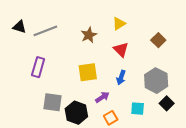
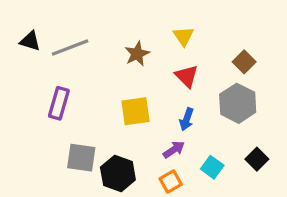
yellow triangle: (119, 24) -> (183, 36), turned -32
gray hexagon: (156, 81) -> (238, 103), moved
purple arrow: (102, 97) -> (174, 150), moved
cyan square: (138, 109) -> (212, 167), turned 32

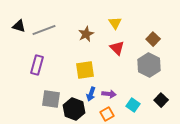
blue arrow: (187, 119) -> (91, 94), moved
purple arrow: (174, 150) -> (109, 94), turned 40

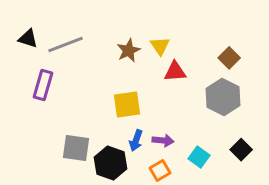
yellow triangle: (115, 23) -> (160, 46), moved
red triangle: (117, 48) -> (175, 71), turned -49
purple rectangle: (37, 65) -> (43, 85), moved

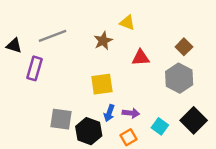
black triangle: (28, 38) -> (14, 46), moved
yellow triangle: (160, 46) -> (127, 23), moved, turned -35
black square: (241, 150) -> (194, 120), size x1.5

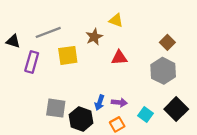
red triangle: (141, 58) -> (119, 58), moved
yellow square: (102, 84) -> (68, 55), moved

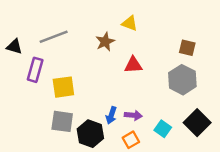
brown square: (167, 42) -> (187, 48), turned -32
yellow square: (68, 55) -> (63, 87), moved

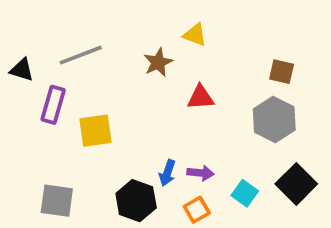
gray square: (62, 121) -> (57, 201), moved

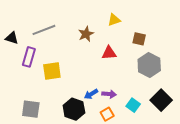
yellow triangle: (195, 35) -> (114, 20), moved, turned -40
brown square: (282, 72) -> (139, 39), moved
blue arrow: (167, 173) -> (91, 94), turned 40

